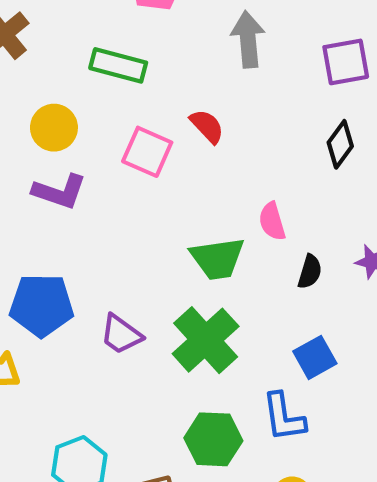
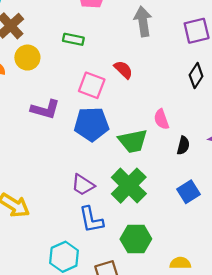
green rectangle: (118, 65) -> (73, 39), size x0.7
yellow circle: (54, 128) -> (27, 58), moved
blue pentagon: (42, 305) -> (91, 124), moved
blue L-shape: (284, 417) -> (91, 220), moved

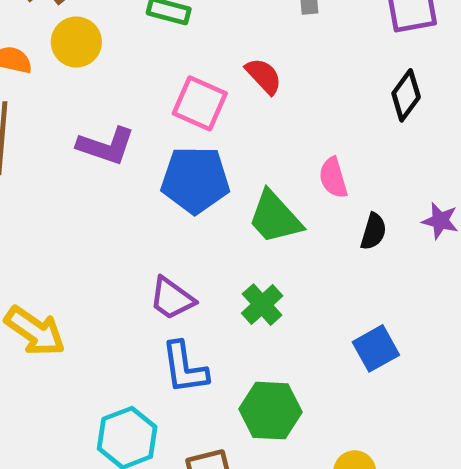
green trapezoid: (133, 141) -> (275, 217), turned 56
green cross: (129, 186) -> (262, 305), size x0.6
blue square: (189, 192) -> (376, 348), moved

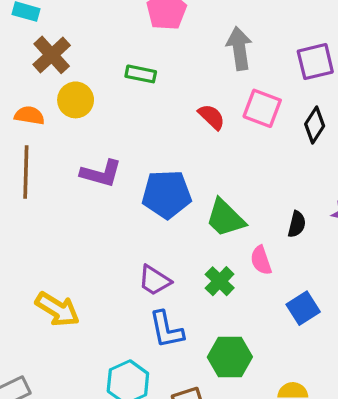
pink square: (200, 103) -> (262, 108), moved
pink semicircle: (333, 178) -> (261, 260), moved

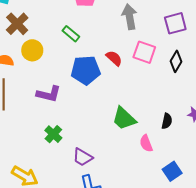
green rectangle: (141, 74) -> (71, 34), turned 30
blue pentagon: (167, 194) -> (86, 70), moved
green cross: (220, 281) -> (53, 134), moved

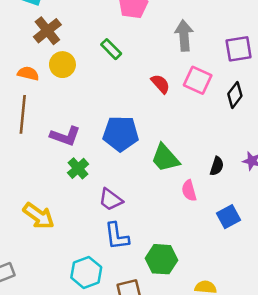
blue pentagon: (86, 70) -> (121, 134), moved
purple L-shape: (49, 94) -> (65, 136), moved
blue square: (172, 171) -> (228, 217), moved

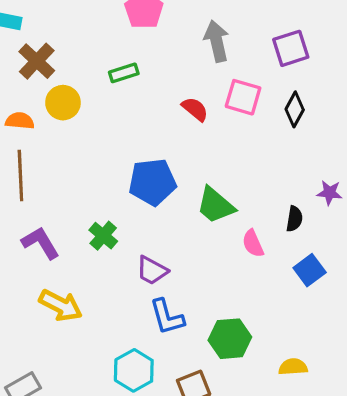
green rectangle: (111, 49) -> (124, 73), turned -55
purple L-shape: (65, 136) -> (41, 243), moved, turned -132
black semicircle: (217, 166) -> (294, 219), moved

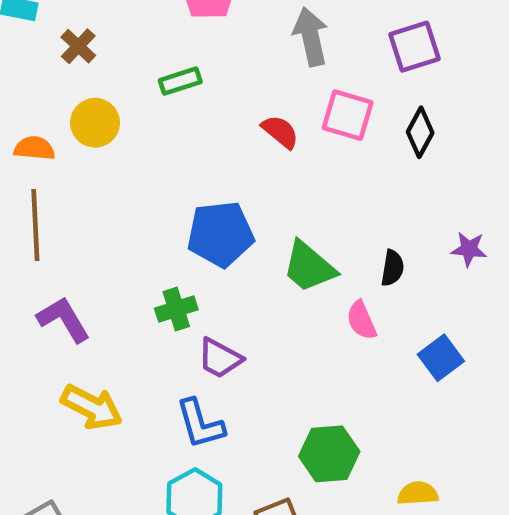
brown cross: (37, 61) -> (78, 46), moved, size x0.7
black semicircle: (294, 219) -> (392, 268), moved
green cross: (103, 236) -> (176, 309), moved, turned 32
blue L-shape: (167, 317) -> (200, 424), moved

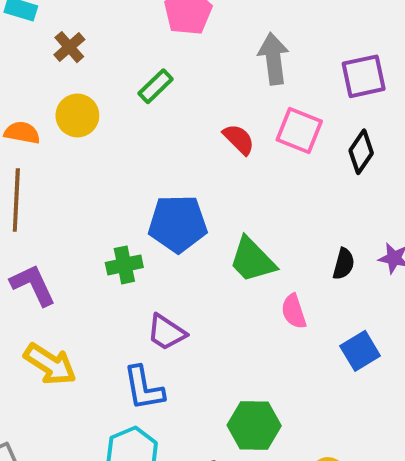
green rectangle: (180, 81) -> (156, 86), turned -32
black semicircle: (392, 268) -> (344, 264), moved
green cross: (176, 309) -> (124, 265), moved

